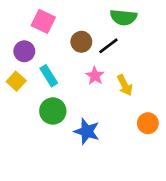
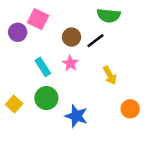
purple circle: (24, 51) -> (18, 32), moved
pink star: (95, 76) -> (70, 63), moved
yellow square: (16, 81) -> (14, 104), moved

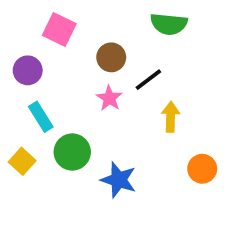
purple circle: (18, 32) -> (28, 70), moved
black line: (95, 41) -> (148, 80), moved
cyan rectangle: (43, 67) -> (41, 117), moved
yellow arrow: (110, 75) -> (171, 117), turned -150

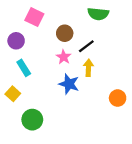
yellow arrow: (171, 117) -> (88, 68), moved
green circle: (72, 152) -> (32, 120), moved
blue star: (119, 180) -> (69, 84), moved

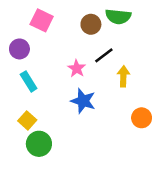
brown circle: (65, 33) -> (91, 24), moved
yellow arrow: (88, 68) -> (123, 76), moved
yellow square: (13, 94) -> (27, 120), moved

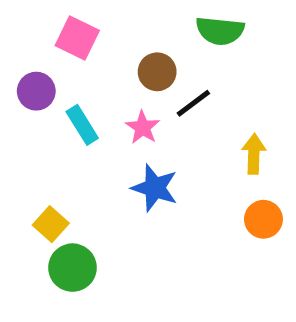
brown circle: (91, 24) -> (157, 72), moved
yellow arrow: (123, 76) -> (254, 154), moved
cyan rectangle: (29, 81) -> (82, 125), moved

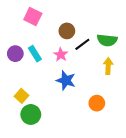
green semicircle: (220, 31) -> (107, 40), moved
purple circle: (36, 91) -> (15, 54), moved
orange circle: (263, 219) -> (97, 103), moved

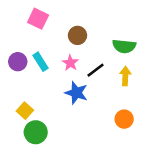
black line: (82, 44) -> (95, 70), moved
orange circle: (97, 103) -> (124, 119), moved

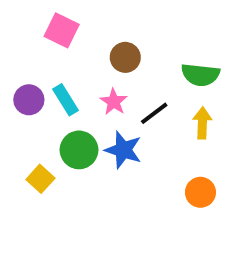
green circle: (36, 132) -> (79, 150), moved

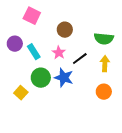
purple circle: (29, 100) -> (15, 44), moved
orange circle: (200, 192) -> (104, 92), moved

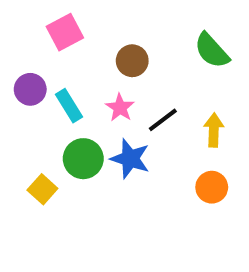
pink square: (32, 16) -> (65, 32), turned 36
green semicircle: (104, 39) -> (212, 51), moved, turned 42

